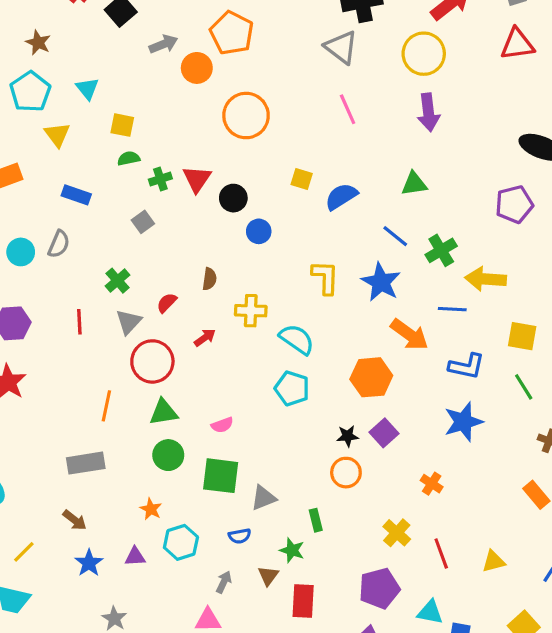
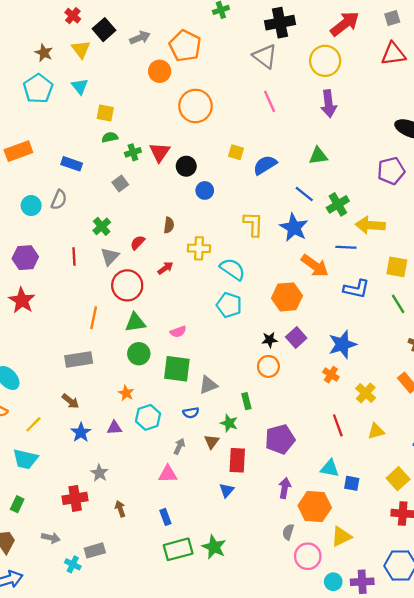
gray arrow: (164, 44) -> (140, 38), moved
yellow triangle: (57, 135) -> (81, 49), moved
blue star: (463, 422) -> (342, 344), moved
yellow cross: (397, 533) -> (366, 393), moved
purple pentagon: (379, 588) -> (280, 439), moved

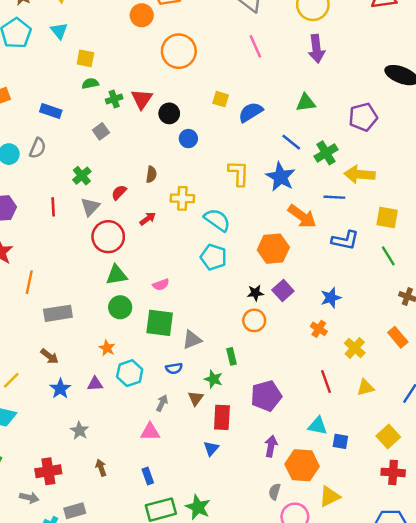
purple pentagon: (391, 171) -> (363, 117), moved
orange line: (94, 318) -> (29, 282), moved
blue star: (342, 344) -> (331, 298), size x0.7
red cross: (75, 498) -> (48, 471), moved

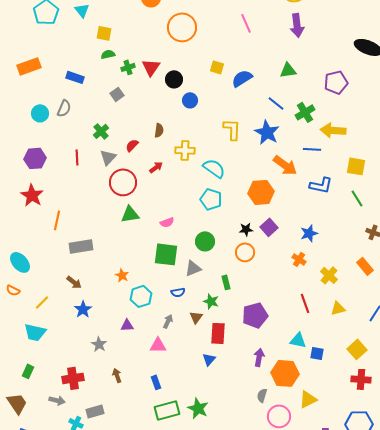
green circle: (120, 307) -> (205, 241), moved
purple triangle: (95, 384) -> (127, 325), moved

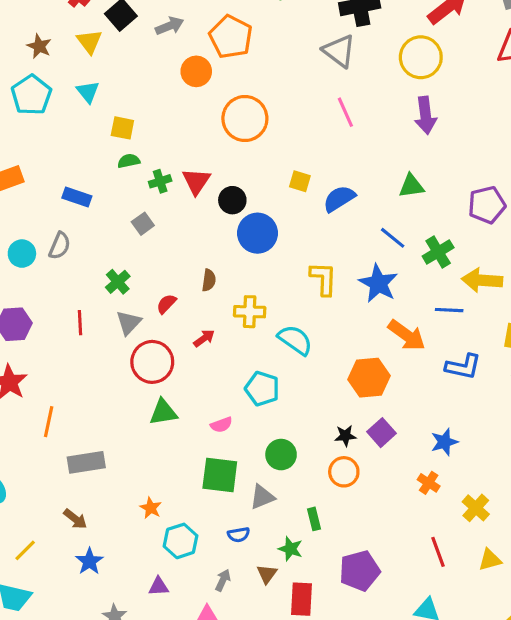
blue circle: (190, 100) -> (257, 233), size x1.6
cyan pentagon: (211, 199) -> (262, 389), moved

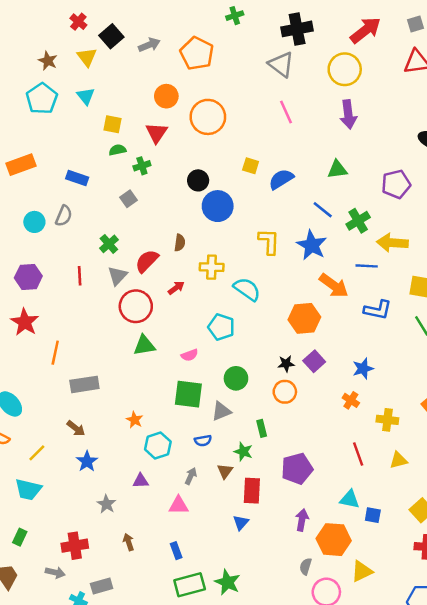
orange circle: (196, 71) -> (166, 96), moved
red triangle: (196, 181) -> (157, 133), moved
red semicircle: (166, 304) -> (147, 261), size x1.5
yellow cross: (476, 508) -> (387, 420), turned -35

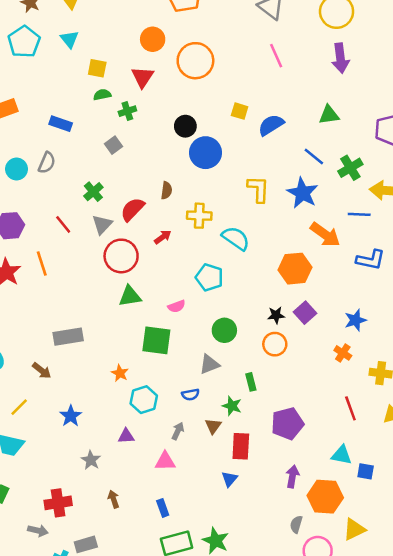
red line: (80, 276) -> (63, 224), turned -36
orange line: (55, 353) -> (42, 264), moved, turned -30
green square: (188, 394) -> (156, 340), moved
brown arrow: (76, 428) -> (42, 371), moved

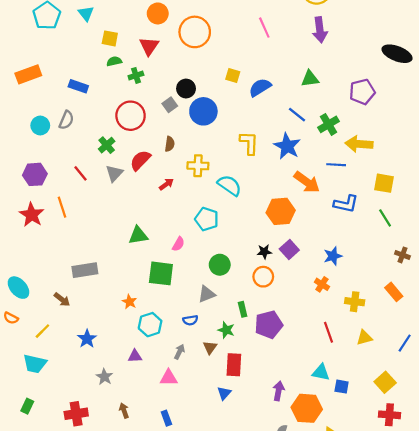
gray square: (114, 145) -> (170, 105), moved
red circle: (121, 256) -> (131, 116), moved
pink semicircle: (177, 306) -> (178, 244), turned -40
purple pentagon: (287, 424) -> (269, 325), moved

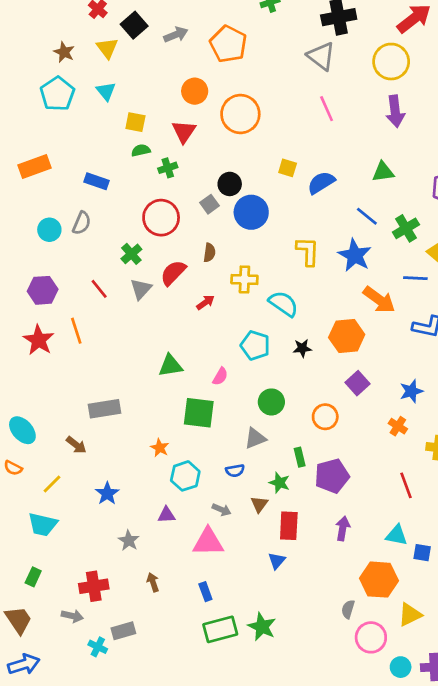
black star: (264, 252) -> (302, 348), moved
gray arrow: (179, 352) -> (222, 510), turned 88
pink triangle: (169, 378) -> (208, 542), size x1.4
purple arrow: (278, 391) -> (343, 528), moved

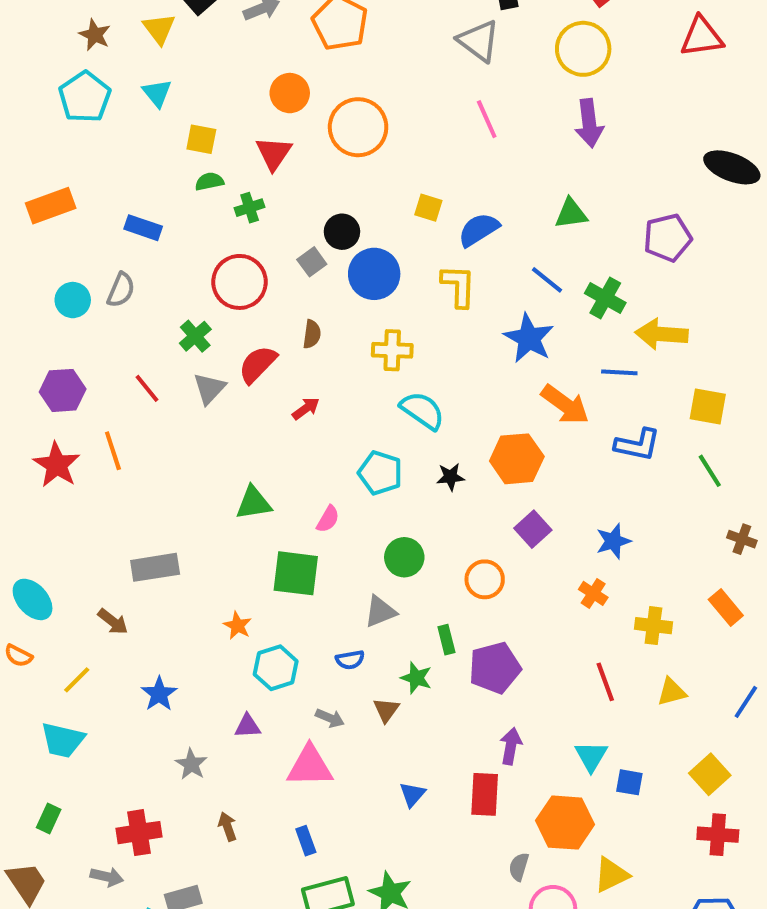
green cross: (406, 228) -> (605, 298), turned -30
yellow L-shape: (308, 251) -> (459, 286), moved
yellow cross: (244, 280) -> (392, 350), moved
red rectangle: (289, 526) -> (485, 794), moved
cyan triangle: (397, 535) -> (591, 756), turned 50

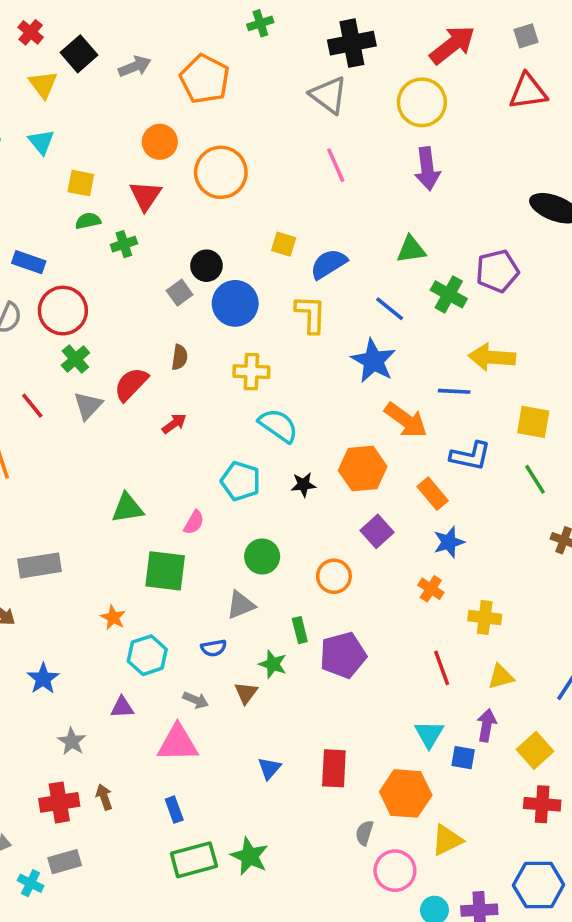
red circle: (239, 282) -> (63, 311), moved
green cross: (605, 298) -> (449, 294), moved
orange rectangle: (726, 607) -> (433, 494), moved
purple arrow: (511, 746) -> (487, 725), moved
red cross: (139, 833) -> (59, 802), moved

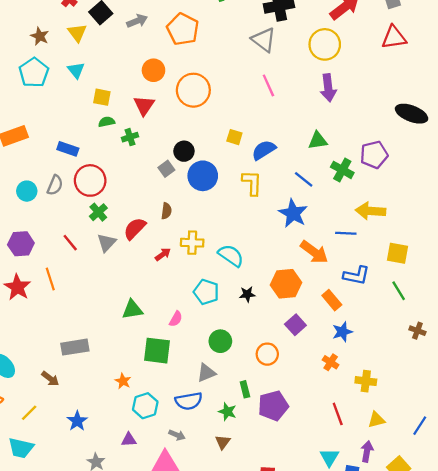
yellow cross: (251, 372) -> (192, 243), moved
blue semicircle: (214, 648) -> (189, 401), size x1.6
brown triangle: (246, 693) -> (223, 442), moved

